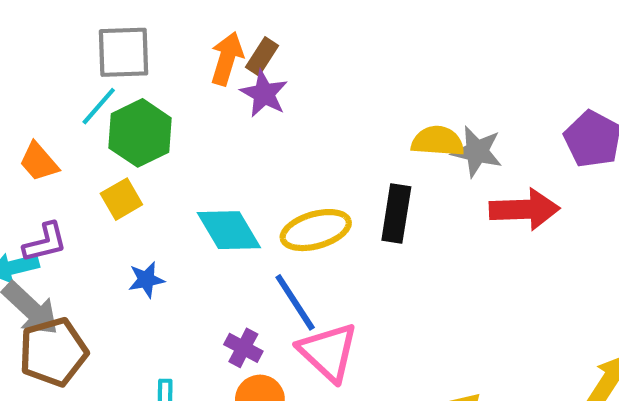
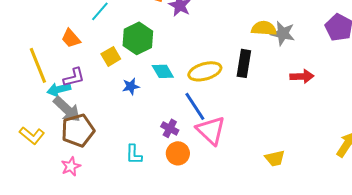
green hexagon: (140, 133) -> (138, 38), moved
red arrow: (524, 209) -> (302, 76), moved, size x0.7
cyan diamond: (229, 230) -> (163, 71), size x0.7
blue star: (146, 280) -> (131, 86), moved

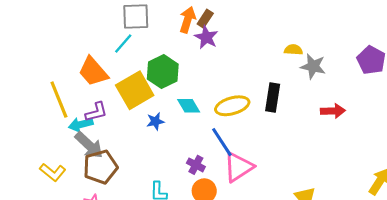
yellow semicircle: (264, 28) -> (293, 50), moved, size x0.7
orange trapezoid: (71, 38) -> (93, 72), size x1.5
yellow square: (111, 56) -> (135, 90), size x1.8
pink triangle: (211, 130) -> (238, 167), turned 44

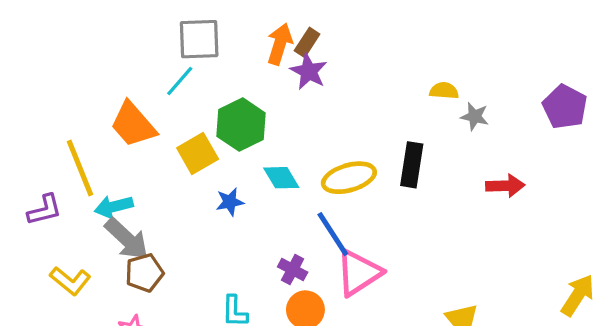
gray star: (313, 66) -> (475, 116), size x0.7
yellow square: (135, 90) -> (198, 154), size x0.7
purple L-shape: (96, 112) -> (45, 210), moved
brown pentagon: (100, 167) -> (144, 273), size x0.7

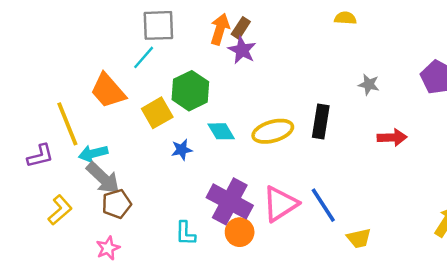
yellow semicircle: (444, 91) -> (345, 18), moved
blue line: (333, 234) -> (323, 205), moved
purple cross: (293, 269) -> (230, 201), size x2.0
yellow L-shape: (70, 281) -> (60, 210), turned -80

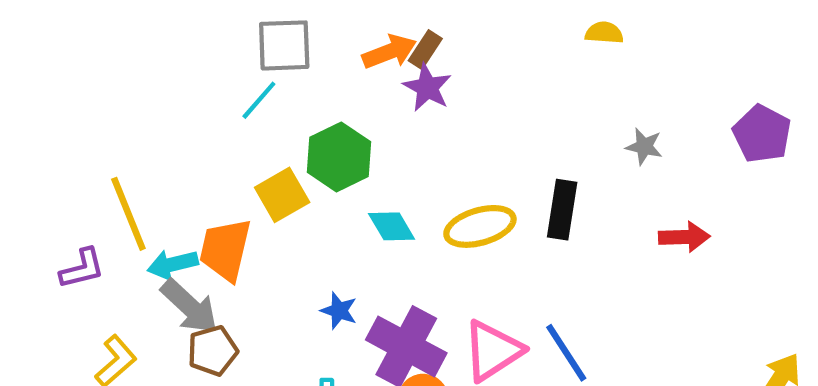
orange arrow: (220, 29) -> (389, 52), turned 52
orange trapezoid: (108, 91) -> (225, 250), moved, turned 54
blue star: (182, 150) -> (339, 311), moved, turned 30

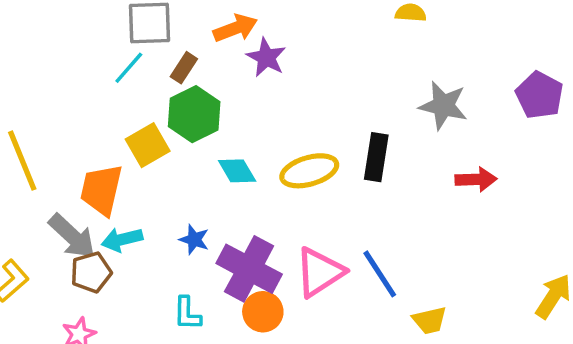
brown rectangle: (425, 50) -> (184, 68), moved
gray star: (644, 146) -> (443, 106), size x1.6
cyan arrow: (173, 264) -> (122, 240), moved

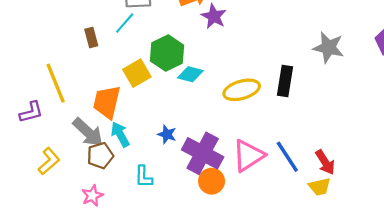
brown rectangle: (184, 68) -> (91, 37), moved, turned -48
cyan diamond: (237, 171) -> (190, 74), moved, turned -45
red arrow: (476, 179) -> (325, 162), moved, turned 60
cyan arrow: (122, 240) -> (120, 134), turned 75
cyan L-shape: (187, 313) -> (144, 177), moved

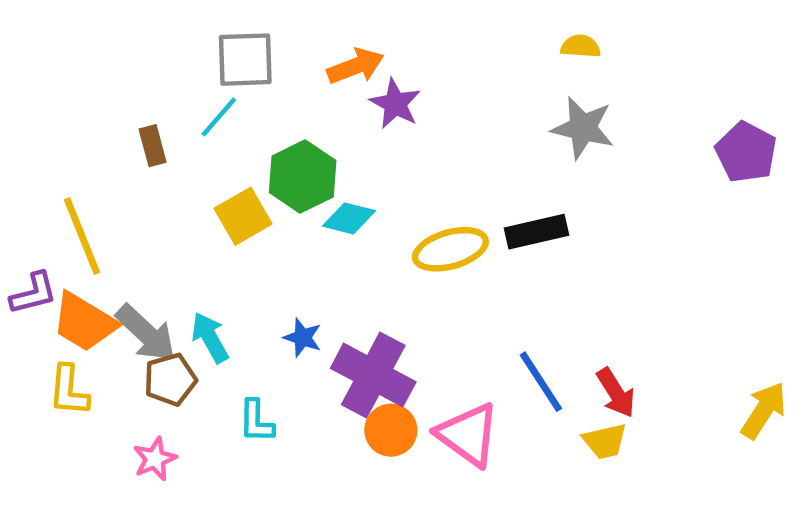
gray star: (328, 48) -> (583, 128), moved
black rectangle: (285, 81) -> (536, 232), turned 68
orange trapezoid: (107, 102) -> (84, 322), moved, turned -72
pink triangle: (248, 156) -> (468, 435), moved, turned -51
yellow L-shape: (49, 161) -> (69, 390), turned 136

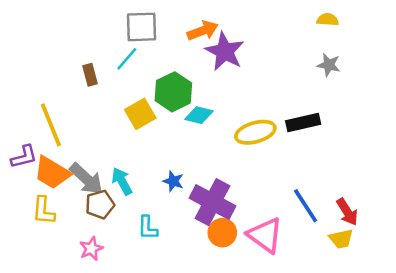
purple star: (395, 104) -> (225, 51), size x1.4
gray star: (583, 128) -> (329, 65), size x0.7

